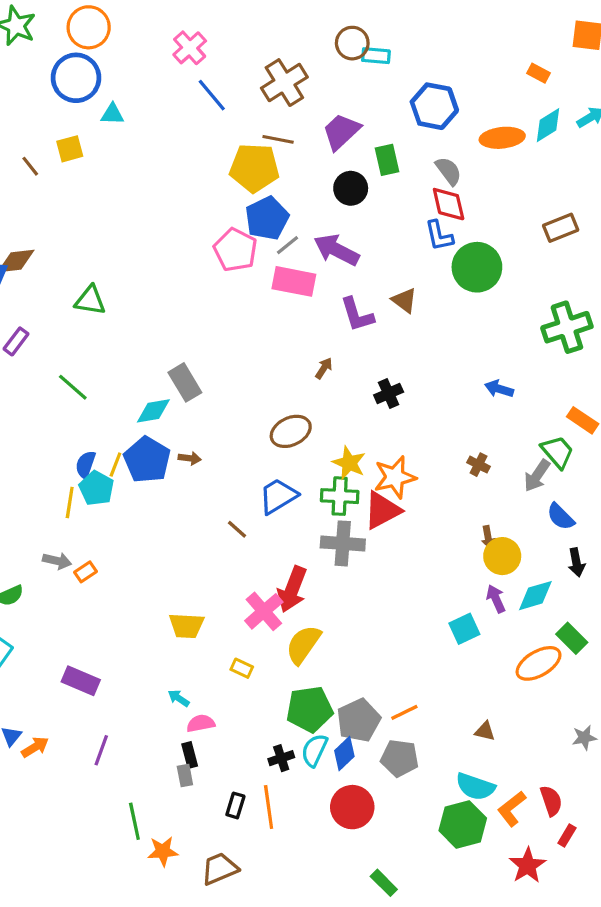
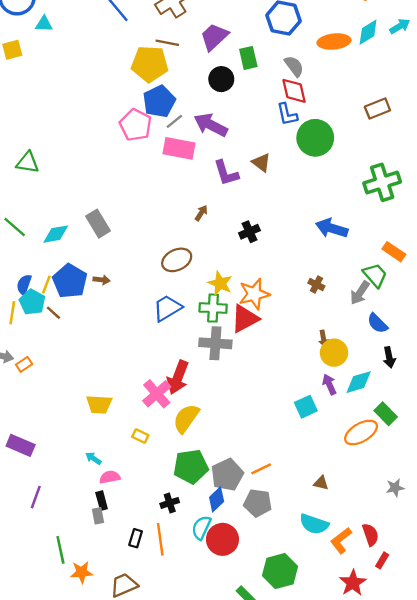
blue arrow: (499, 389) -> (332, 228), size x1.5
cyan diamond: (153, 411) -> (56, 234), moved
brown line: (237, 529) -> (53, 313), moved
cyan semicircle: (314, 750) -> (201, 528), moved
green hexagon: (463, 824) -> (280, 571), moved

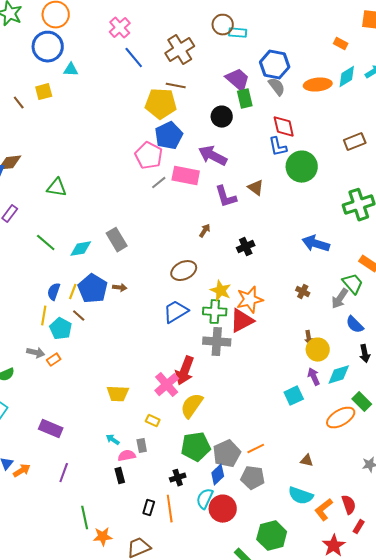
purple trapezoid: (214, 37) -> (238, 80), moved, turned 84
gray semicircle: (294, 66) -> (277, 87), moved
gray line: (174, 121) -> (159, 183), moved
cyan pentagon: (32, 302) -> (61, 329), moved
gray rectangle: (98, 516) -> (142, 446), moved

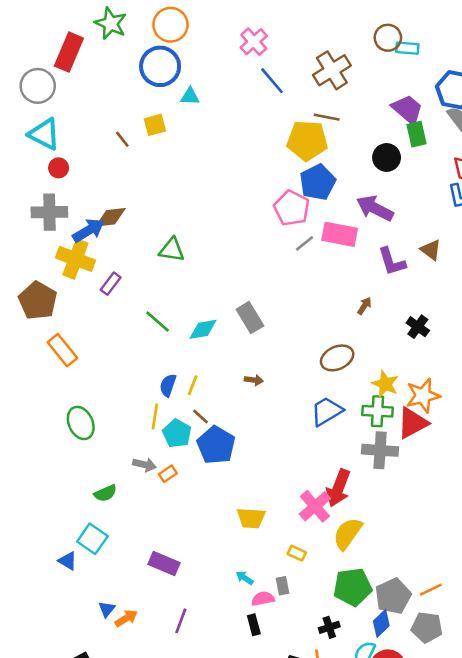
black cross: (246, 247) -> (418, 327), turned -30
blue pentagon: (93, 289) -> (216, 445), moved

